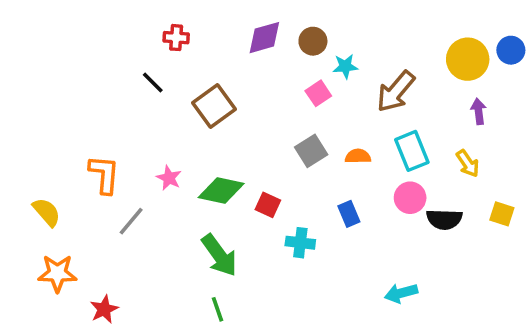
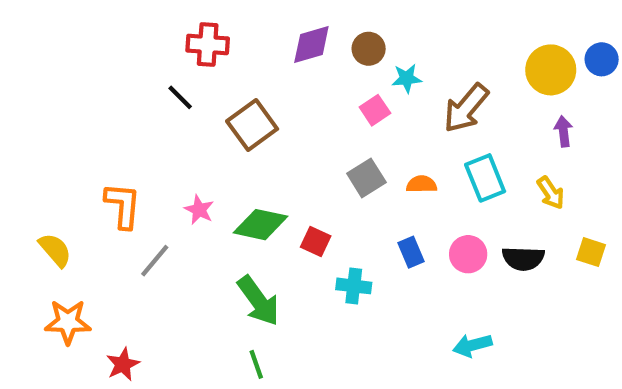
red cross: (176, 38) -> (208, 44), size x1.4
pink circle: (410, 198) -> (468, 254), moved

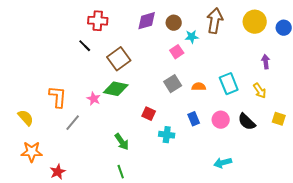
yellow circle: (551, 70) -> (255, 22), moved
brown arrow: (466, 108) -> (215, 21), moved, turned 150
green diamond: (261, 225) -> (116, 89), moved
black semicircle: (523, 258) -> (247, 122), turned 42
green arrow: (258, 301) -> (122, 142), size x0.7

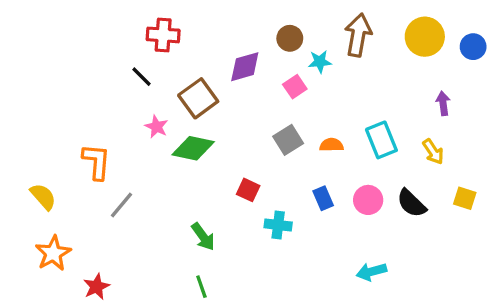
purple diamond: (147, 21) -> (245, 67), moved
pink star: (94, 99) -> (156, 127), moved
orange star: (32, 152) -> (53, 253), turned -30

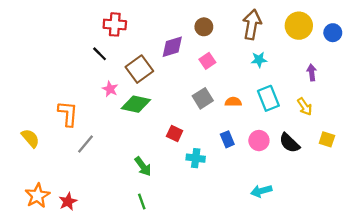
cyan star: (320, 62) -> (259, 60), moved
orange star: (53, 253) -> (37, 196), moved

